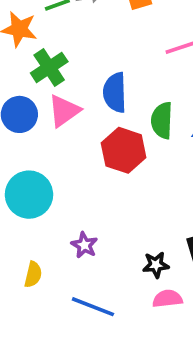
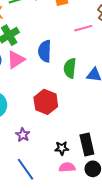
red hexagon: (124, 150) -> (46, 102), moved
blue line: (93, 307) -> (25, 169), turned 30

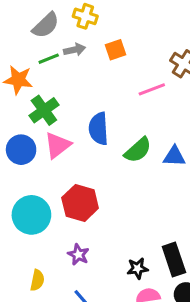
green semicircle: (70, 68) -> (138, 150), turned -132
red hexagon: (46, 102) -> (80, 203), moved

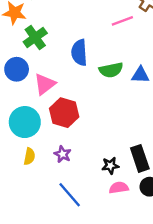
pink triangle: (57, 145) -> (45, 84), moved
green semicircle: (138, 150) -> (111, 70), turned 30
yellow semicircle: (37, 280) -> (29, 156), moved

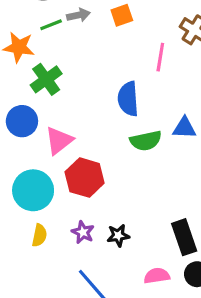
pink line: (122, 21) -> (160, 57), turned -60
blue semicircle: (79, 53) -> (128, 99), moved
green semicircle: (111, 70) -> (146, 141), moved
black star: (110, 166) -> (118, 235), moved

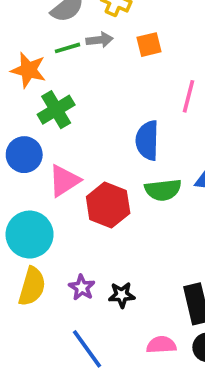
red hexagon: (85, 178) -> (108, 205), moved
yellow semicircle: (39, 235) -> (32, 286), size x1.5

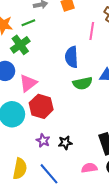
green line: (67, 48) -> (28, 23), moved
red hexagon: (108, 205) -> (41, 106), moved
yellow semicircle: (32, 286) -> (20, 169), moved

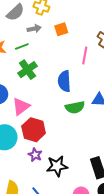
green cross: (20, 45) -> (27, 70), moved
purple star: (43, 141) -> (35, 155), moved
black star: (65, 143) -> (57, 166), size x1.5

